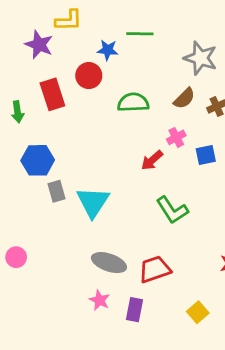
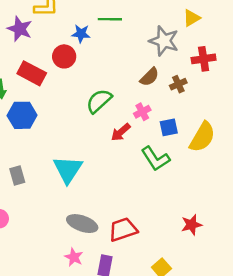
red rectangle: (52, 94) -> (32, 73), turned -44
green semicircle: (133, 102) -> (99, 101), moved, turned -40
blue hexagon: (38, 160) -> (22, 115), moved
gray rectangle: (57, 191) -> (17, 175), moved
green L-shape: (172, 210) -> (155, 159), moved

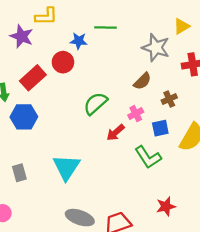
red rectangle: (32, 73) -> (33, 78), turned -70
brown cross: (178, 84) -> (169, 99), moved
red star: (192, 225) -> (166, 206), moved

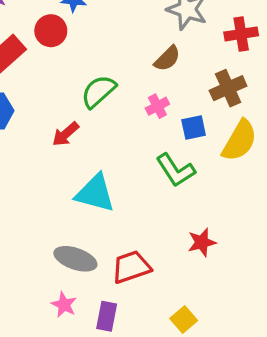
brown cross: (169, 99) -> (228, 88), moved, size x1.5
red arrow: (116, 133) -> (66, 134), moved
cyan triangle: (66, 167) -> (95, 193), moved, turned -48

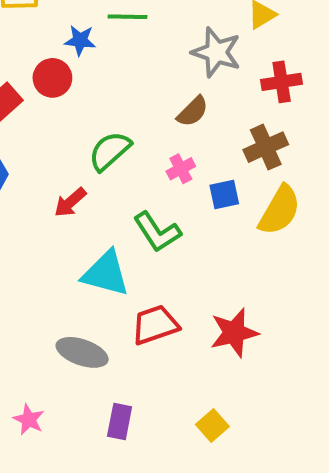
green L-shape: (176, 170) -> (157, 232), moved
red star: (202, 242) -> (234, 333), size x1.4
red trapezoid: (131, 267) -> (155, 325), moved
pink star: (64, 305) -> (29, 420), moved

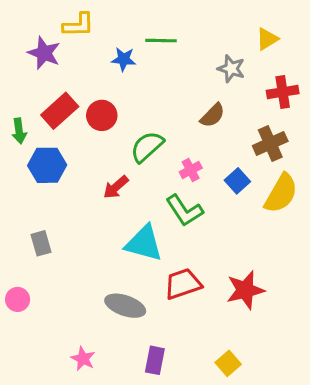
gray star: (216, 52) -> (231, 69), size x0.7
red circle: (52, 78) -> (102, 115), moved
pink cross: (181, 169) -> (191, 170), moved
blue square: (224, 194) -> (237, 181), turned -30

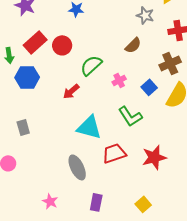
green L-shape: (184, 211) -> (130, 116), moved
gray ellipse: (125, 306) -> (77, 167), turned 45

